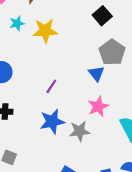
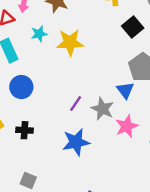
gray star: (79, 131) -> (102, 109), moved, turned 30

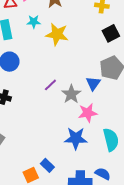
blue star: (76, 142) -> (76, 138), moved

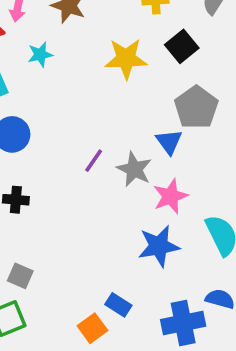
yellow star: (57, 34) -> (126, 59), moved

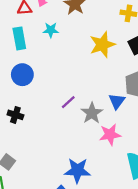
yellow star: (126, 59) -> (102, 45), turned -30
blue star: (159, 246) -> (77, 170), moved

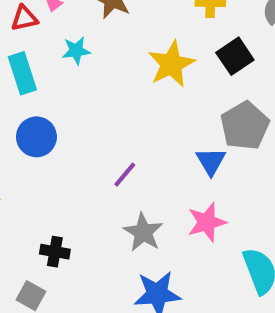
gray star: (92, 113) -> (143, 232), moved
black cross: (15, 115) -> (55, 252), moved

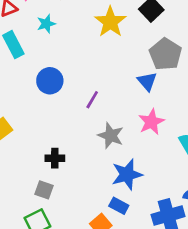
blue circle: (36, 137) -> (50, 81), moved

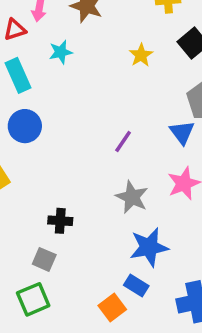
yellow star: (110, 22) -> (141, 55), size x0.6
blue circle: (50, 81) -> (25, 126), moved
purple line: (92, 100) -> (123, 142), moved

